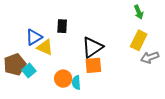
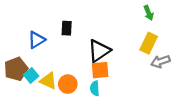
yellow triangle: (45, 47) -> (48, 81), moved
cyan semicircle: (76, 83) -> (95, 88), moved

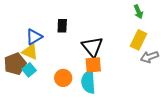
black triangle: (99, 51) -> (92, 47), turned -35
yellow triangle: (48, 81) -> (30, 52), moved
cyan semicircle: (95, 88) -> (88, 82), size x1.6

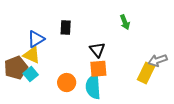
green arrow: (138, 12) -> (125, 22), moved
yellow rectangle: (138, 40) -> (146, 73), moved
black triangle: (92, 47) -> (97, 50), size x0.7

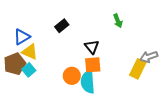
black rectangle: (66, 27) -> (62, 26), turned 48
blue triangle: (36, 39) -> (22, 37), moved
orange circle: (67, 83) -> (72, 76), moved

